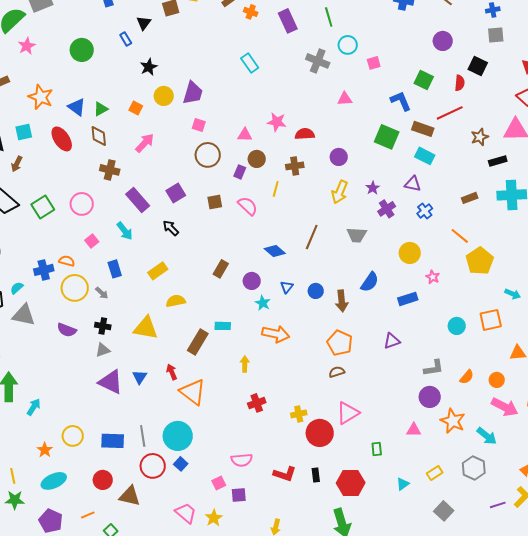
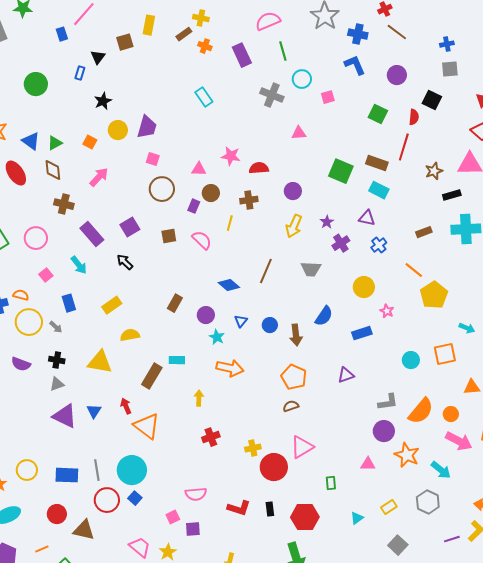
blue rectangle: (126, 39) -> (80, 73), turned 48
blue L-shape: (401, 101) -> (355, 65), moved
red line: (450, 113) -> (404, 147), turned -48
orange semicircle: (467, 377) -> (421, 411), size x1.8

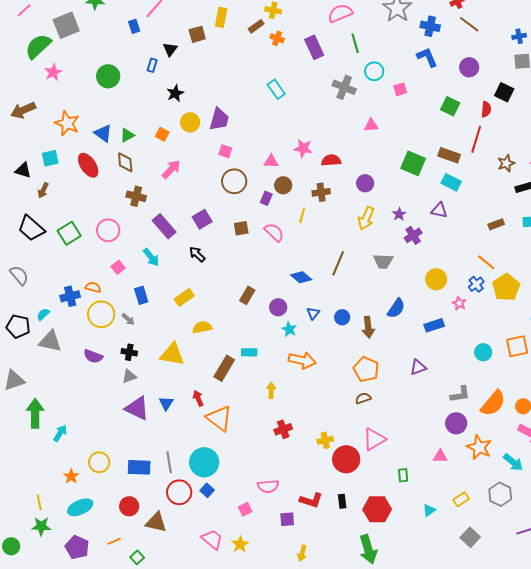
blue cross: (379, 245) -> (476, 284), moved
purple square: (193, 529) -> (287, 519), moved

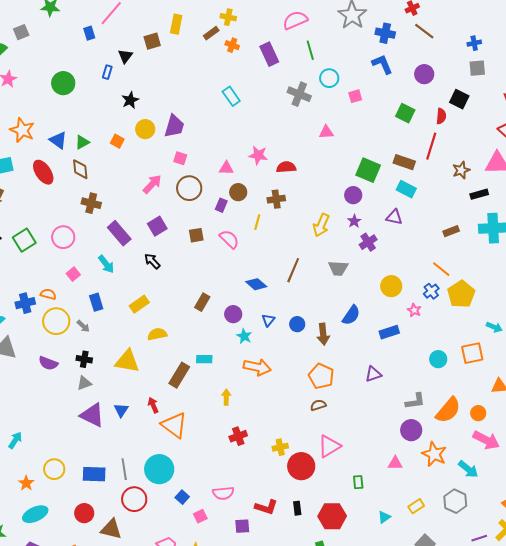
gray square: (66, 25) -> (21, 32), size x0.6
pink arrow: (171, 169) -> (152, 184), moved
purple circle: (365, 183) -> (353, 195), moved
blue square: (207, 490) -> (182, 497), moved

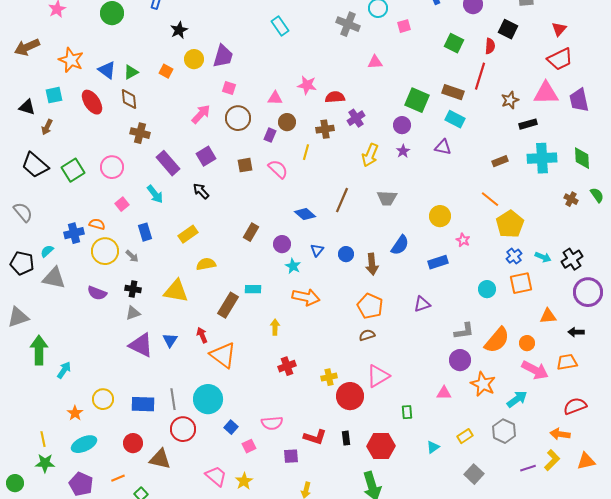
purple cross: (368, 242) -> (356, 118), moved
blue cross: (431, 291) -> (514, 256), moved
cyan arrow: (468, 469) -> (517, 399), turned -75

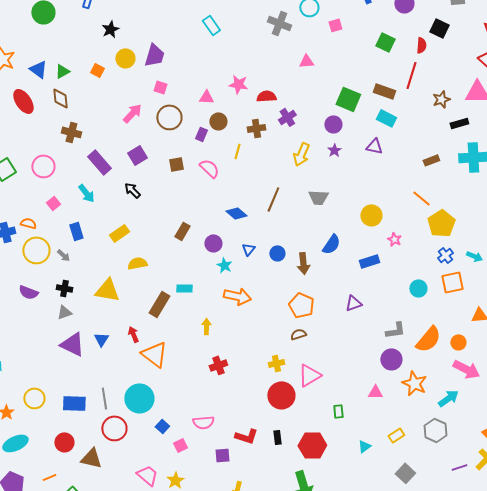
yellow cross: (329, 377) -> (276, 363), moved

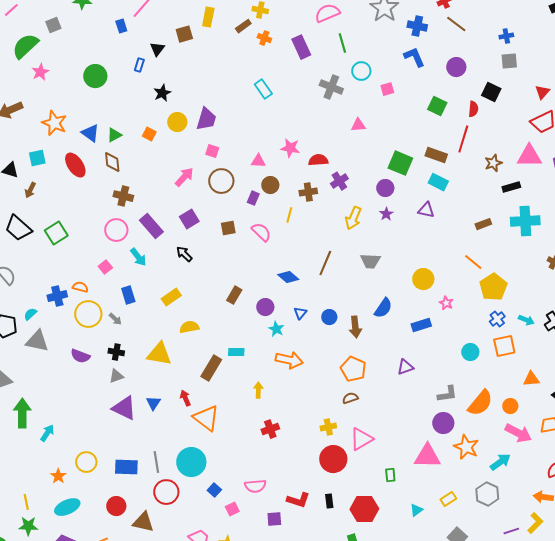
pink circle: (43, 166) -> (116, 230), moved
pink triangle: (375, 392) -> (427, 456), size x1.8

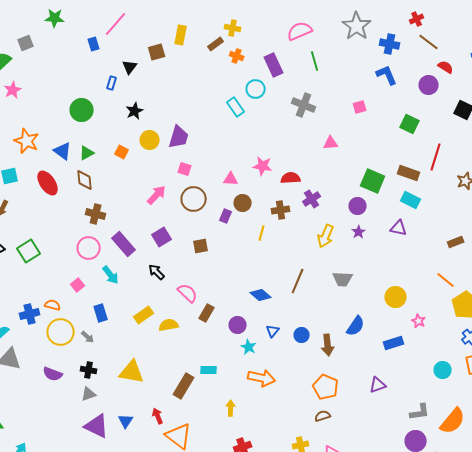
cyan circle: (361, 71) -> (256, 89), moved
green circle: (95, 76) -> (82, 110), moved
red semicircle: (473, 109) -> (446, 67), moved, turned -63
pink semicircle: (261, 232) -> (188, 293), moved
yellow semicircle: (189, 327) -> (169, 325), moved

